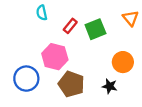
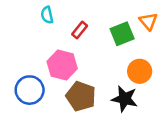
green square: (95, 29) -> (122, 34), moved
black star: (110, 86) -> (125, 99), size x1.5

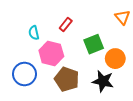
cyan semicircle: (47, 15) -> (34, 33), moved
green square: (122, 34) -> (94, 44), moved

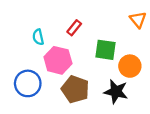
green square: (94, 44) -> (105, 50), turned 30

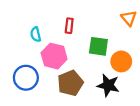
red rectangle: (74, 28) -> (69, 26), turned -32
brown pentagon: (75, 89) -> (70, 83), turned 30

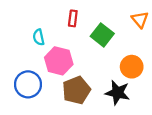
red rectangle: (69, 26) -> (73, 18), moved
green square: (98, 46) -> (102, 35), moved, turned 30

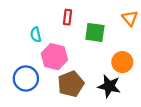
green square: (102, 35) -> (95, 32), turned -30

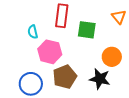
red rectangle: (68, 17) -> (62, 16), size x1.6
blue circle: (26, 78) -> (31, 84), moved

